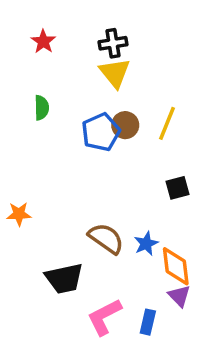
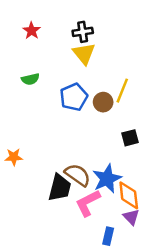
green semicircle: (42, 108) -> (30, 79), turned 78
brown circle: (125, 125) -> (103, 102), moved
blue star: (146, 244) -> (107, 179), size x1.6
black trapezoid: (64, 278) -> (60, 188), moved, turned -64
pink L-shape: (104, 317) -> (88, 203), moved

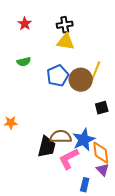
yellow triangle: (84, 54) -> (66, 42), turned -42
brown circle: (103, 102) -> (81, 80), size x1.5
brown semicircle: (78, 175) -> (61, 137), turned -35

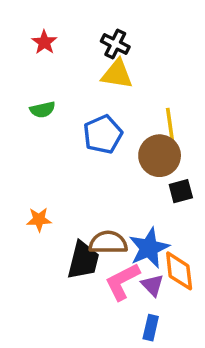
black cross: (65, 25) -> (115, 44), turned 35
yellow line: (96, 71) -> (170, 126), turned -30
brown circle: (81, 80) -> (160, 156), moved
orange star: (11, 123) -> (39, 220), moved
purple triangle: (103, 170) -> (152, 285), moved

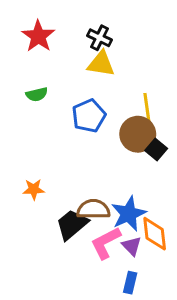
red star: (44, 42) -> (38, 36), size x1.5
black square: (181, 191) -> (156, 149), moved, turned -35
black trapezoid: (83, 260) -> (72, 224), turned -144

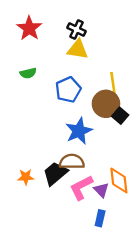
orange star: (34, 189) -> (26, 177), moved
blue star: (129, 214) -> (79, 131), moved

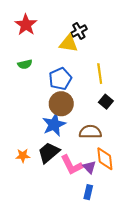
black cross: (76, 29) -> (79, 31), moved, turned 35
brown circle: (106, 104) -> (61, 104), moved
blue star: (79, 131) -> (54, 125), moved
brown semicircle: (72, 162) -> (90, 132), moved
pink L-shape: (81, 188) -> (72, 165), turned -90

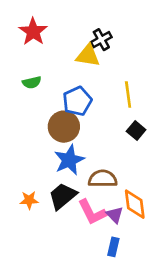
brown circle: (61, 104) -> (64, 127), moved
brown semicircle: (90, 132) -> (103, 179), moved

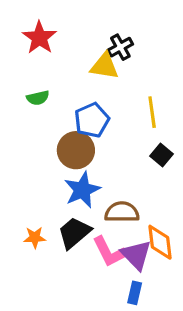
purple triangle: (115, 215) -> (136, 255), size x1.5

